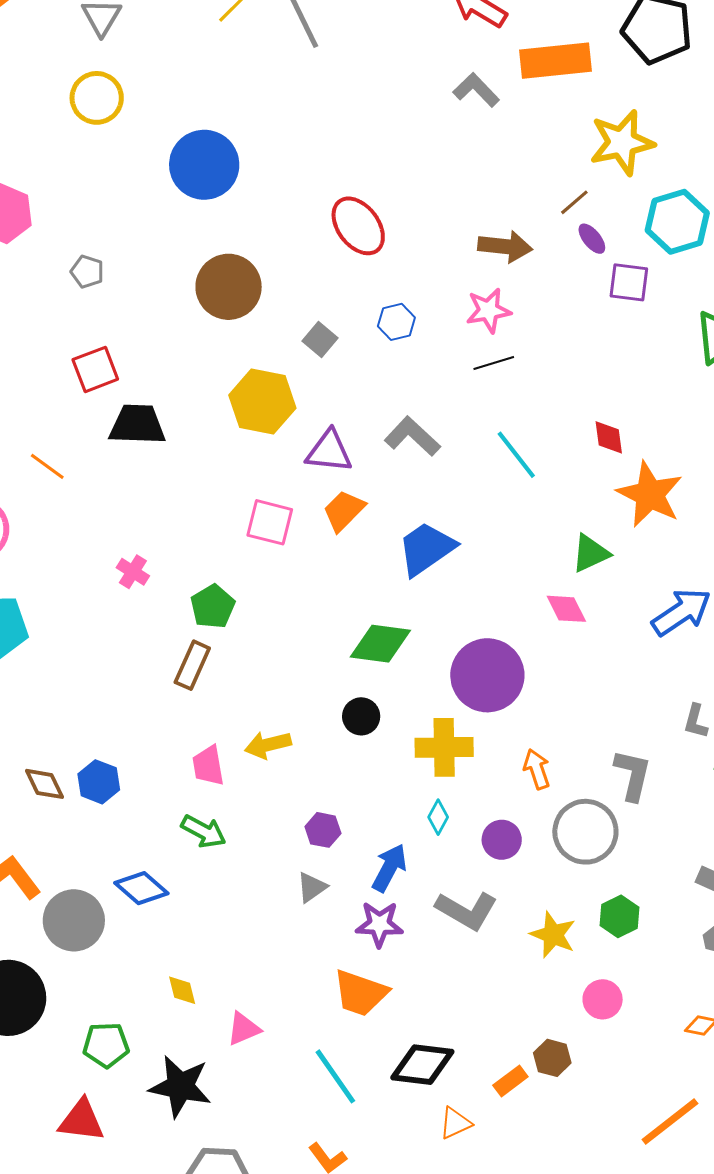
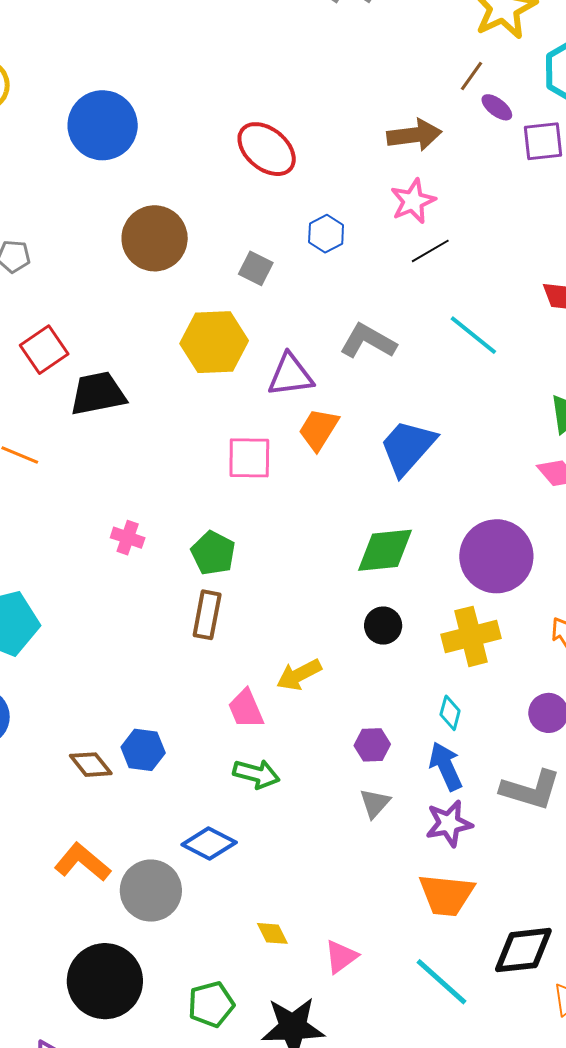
cyan diamond: (438, 817) -> (450, 713), moved
blue arrow: (389, 868) -> (446, 766), turned -39

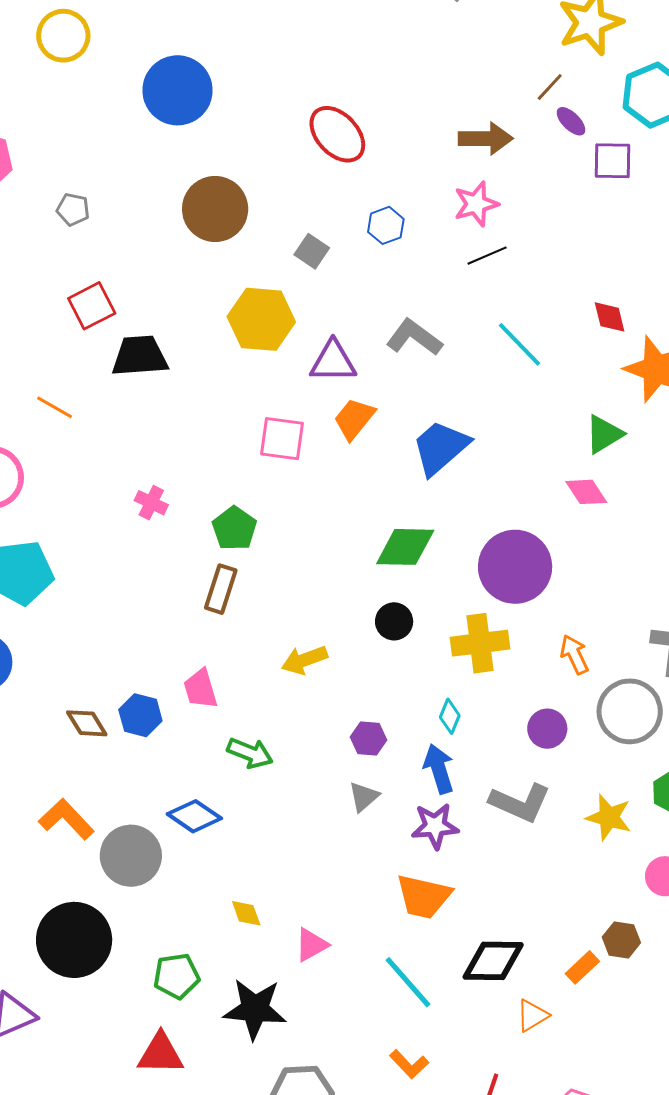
pink trapezoid: (246, 709) -> (200, 689), moved

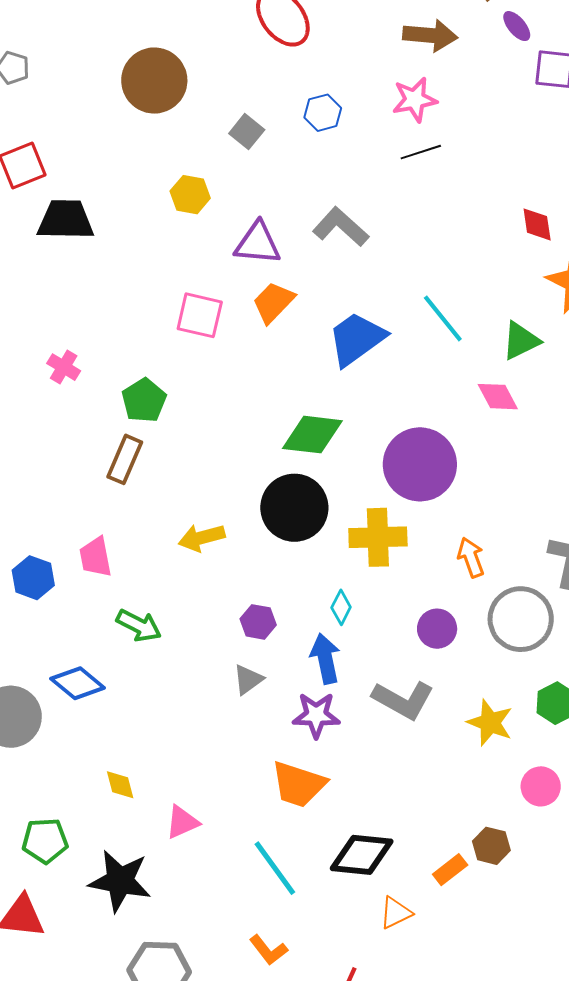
yellow hexagon: (261, 319) -> (190, 195), size x0.6
cyan line: (520, 344) -> (443, 318), moved
black circle: (394, 621) -> (294, 508), size x1.8

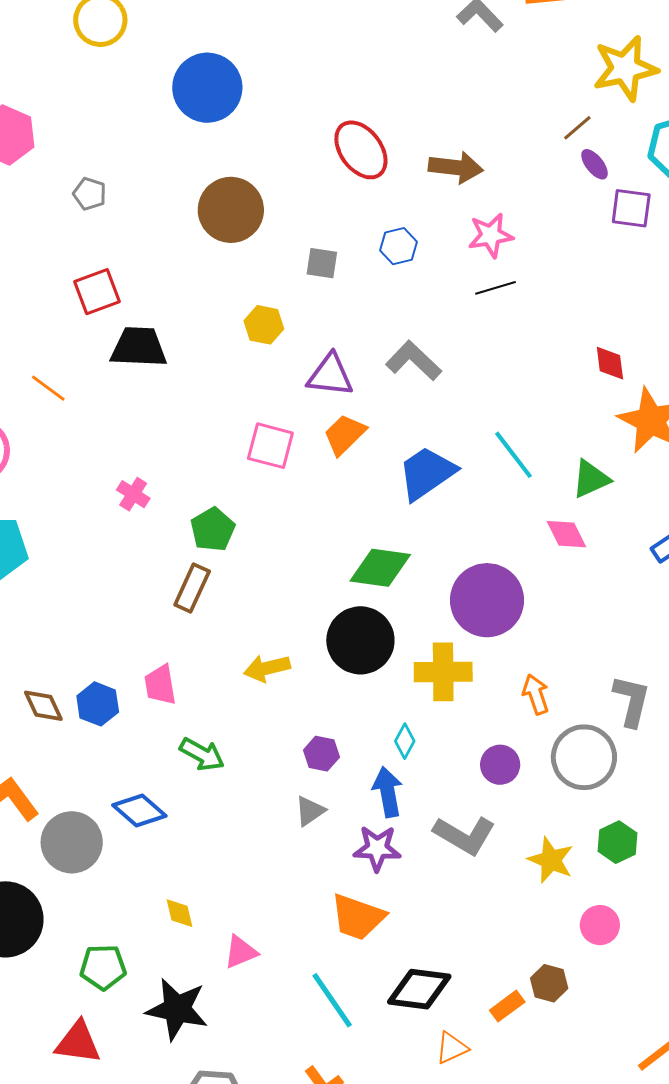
brown arrow: (430, 35) -> (456, 167), moved
gray square: (247, 132) -> (322, 263), turned -32

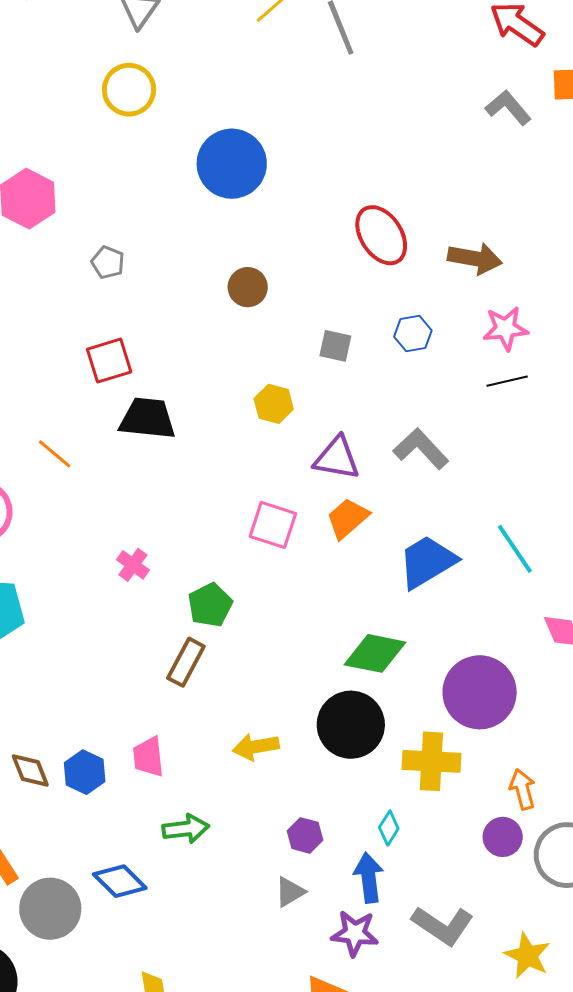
brown circle: (231, 210) -> (248, 287), size x0.6
green arrow: (202, 754) -> (186, 829), turned -39
purple circle: (500, 765) -> (503, 837), moved

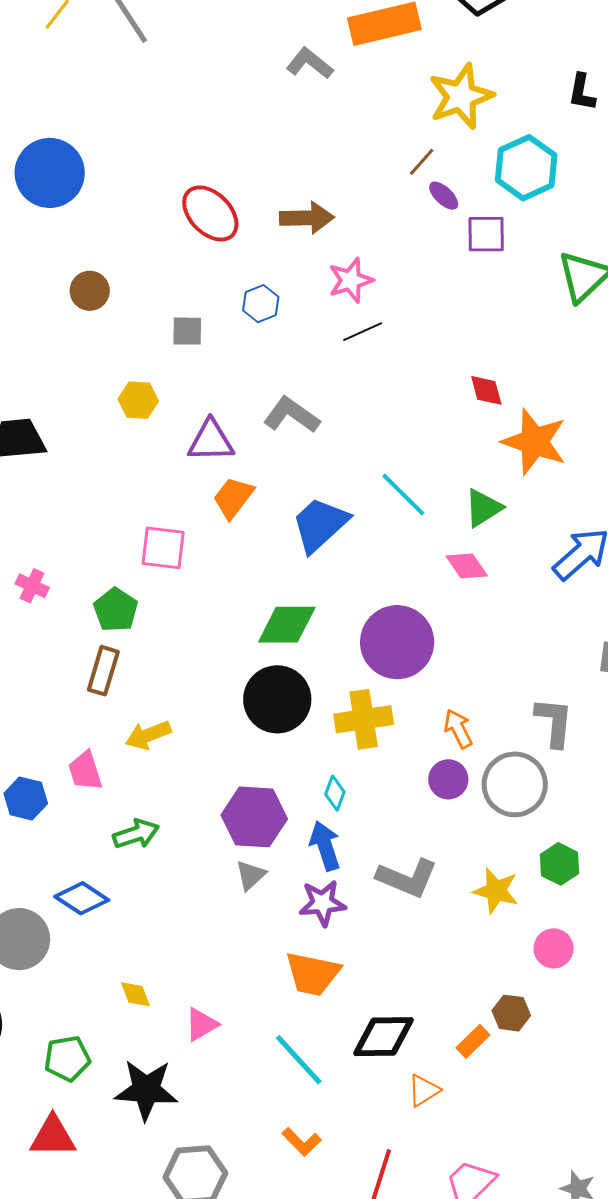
pink square: (273, 525) -> (163, 548), moved
yellow arrow: (256, 747) -> (148, 735), moved
purple hexagon: (305, 835) -> (254, 817), size x1.8

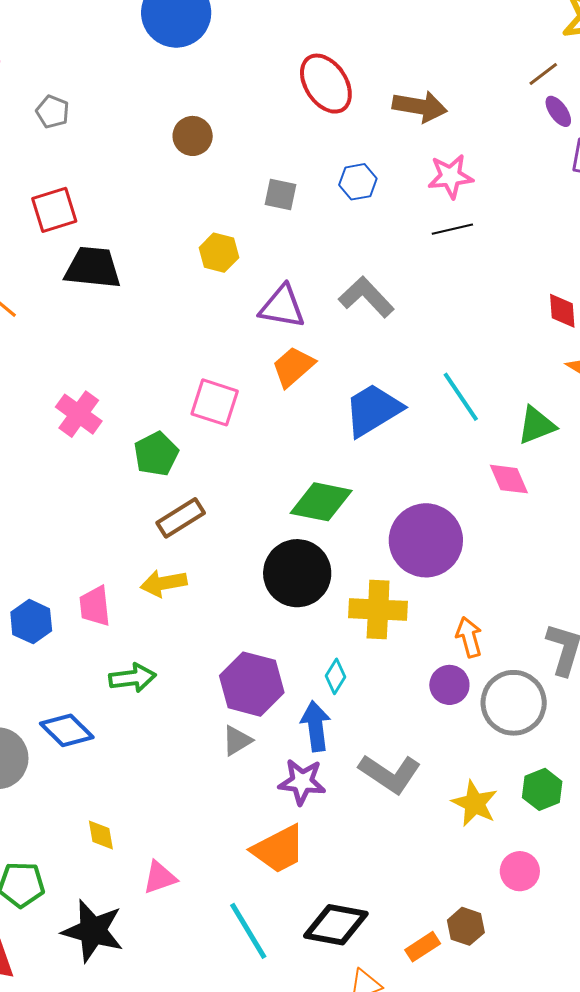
pink cross: (32, 586) -> (79, 414), size x1.4
brown rectangle: (103, 671) -> (181, 518), moved, turned 30
orange trapezoid: (313, 974) -> (279, 849), turned -50

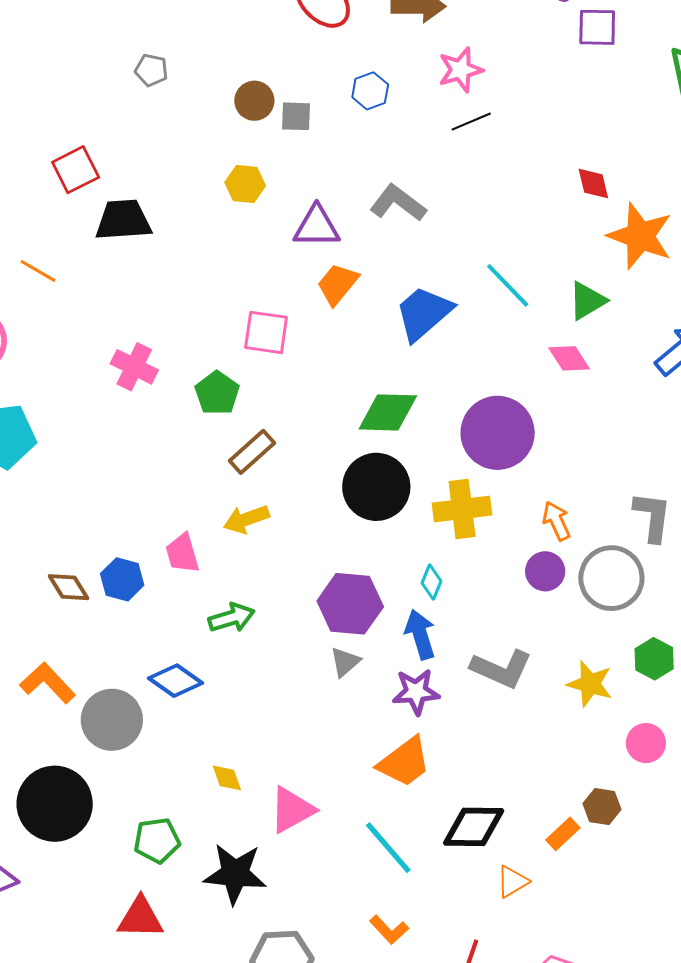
gray pentagon: (53, 112) -> (151, 70), moved
brown circle: (193, 136) -> (254, 101), moved
pink triangle: (160, 877) -> (292, 810), size x1.4

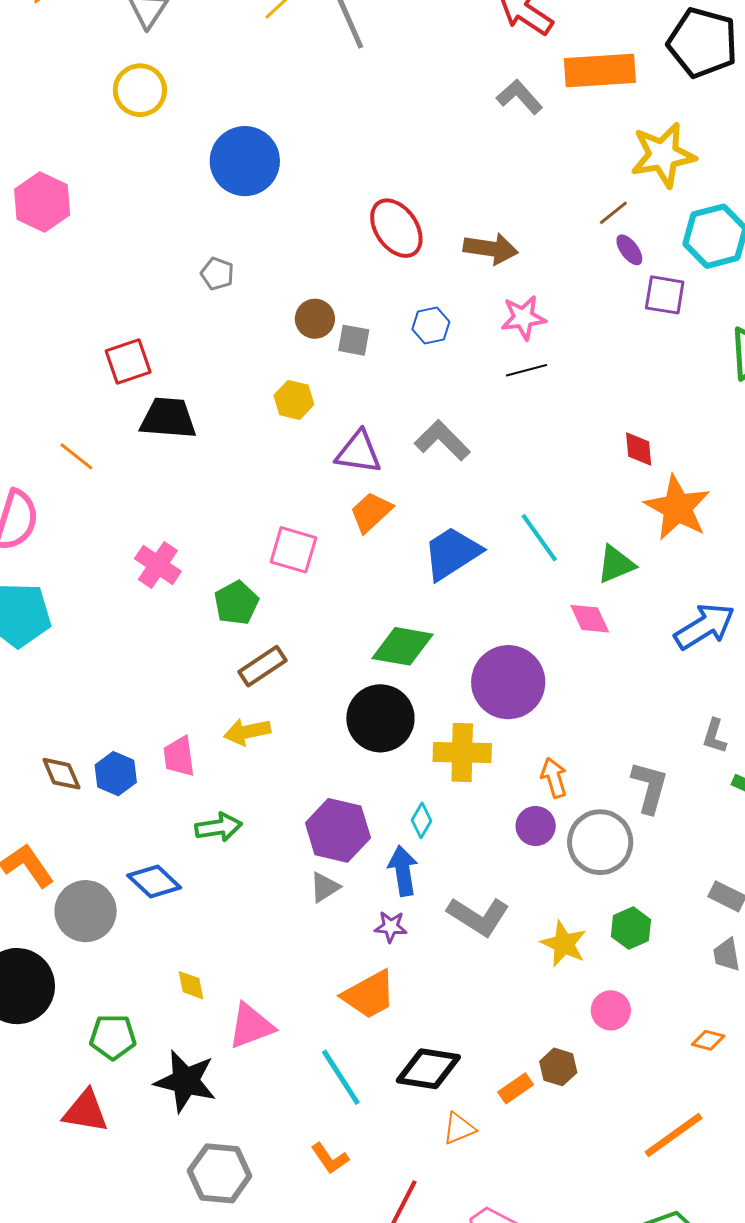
purple star: (416, 692) -> (391, 927), size x0.7

